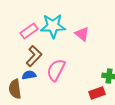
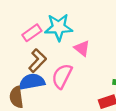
pink triangle: (82, 34) -> (82, 48), moved
blue semicircle: (29, 75) -> (32, 82), size x1.6

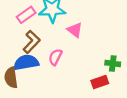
pink semicircle: (62, 76) -> (55, 57), size x0.7

